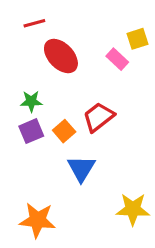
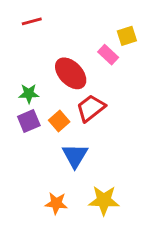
red ellipse: (61, 56) -> (71, 73), moved
yellow star: (133, 209) -> (104, 200), moved
orange star: (38, 220) -> (56, 203), moved, size x0.7

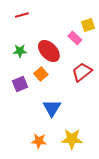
green star: (29, 94) -> (20, 51), moved
red trapezoid: (91, 108) -> (82, 72), moved
orange square: (59, 121) -> (41, 74), moved

